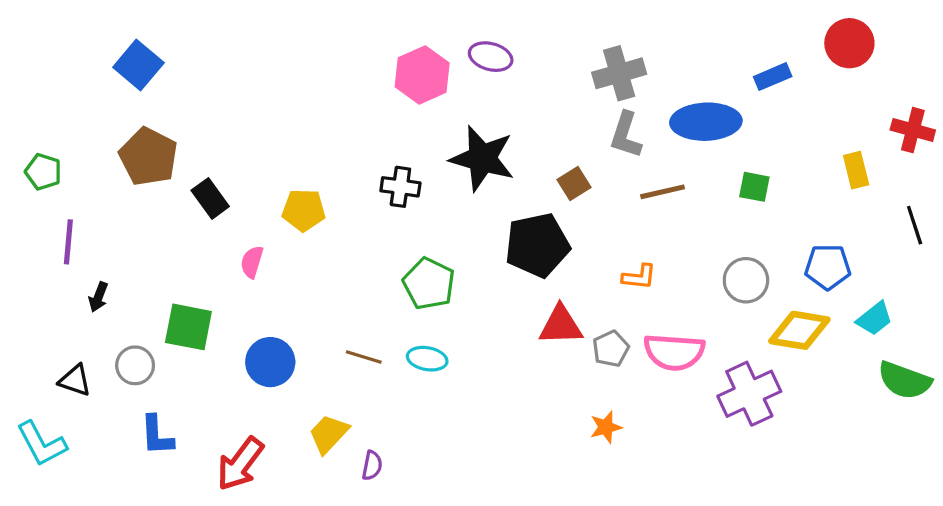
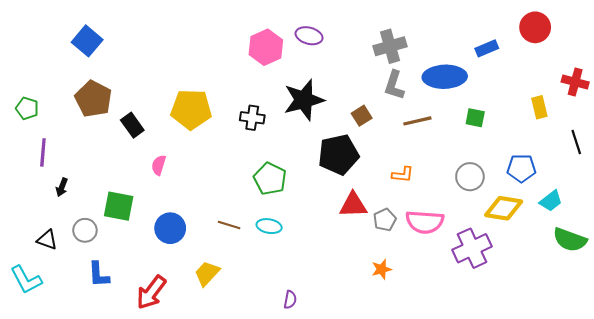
black star: (482, 158) -> (304, 100), turned -30
yellow pentagon: (304, 210) -> (191, 109), moved, size x1.5
purple semicircle: (372, 466) -> (290, 300), moved

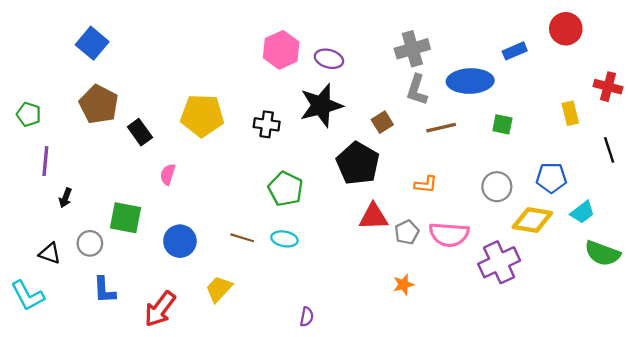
purple ellipse: (309, 36) -> (329, 59), moved
black pentagon: (338, 155) -> (358, 163), turned -30

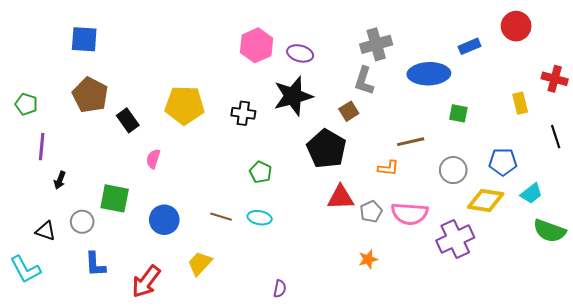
blue square: (92, 43) -> (84, 39), turned -36
gray L-shape: (417, 90) -> (364, 81), moved
brown line: (441, 128) -> (411, 142), moved
green pentagon: (286, 189) -> (261, 172), size x0.7

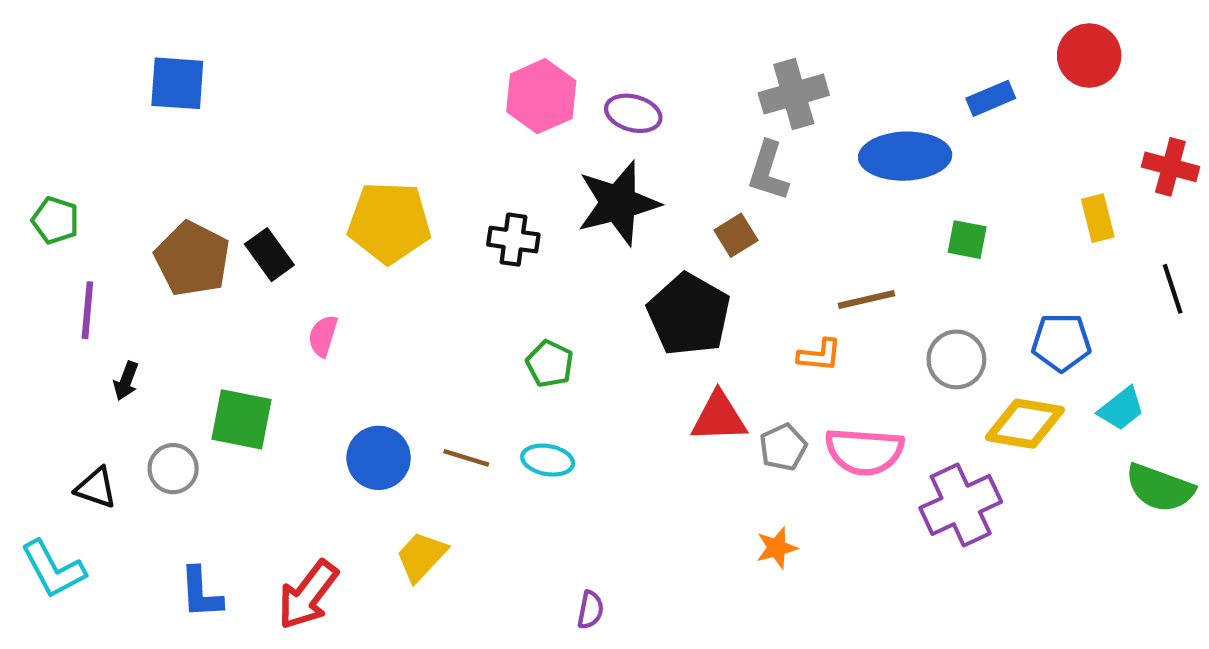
brown pentagon: (90, 95) -> (192, 259), moved
blue circle: (164, 220) -> (379, 458), moved
blue L-shape: (95, 264) -> (201, 593), moved

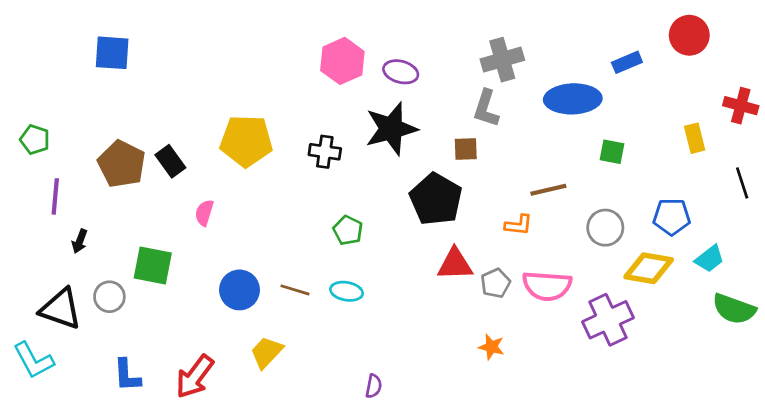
brown square: (736, 235) -> (466, 149), turned 30
black triangle: (96, 488) -> (61, 309), size x1.6
orange star: (777, 548) -> (491, 347), turned 30

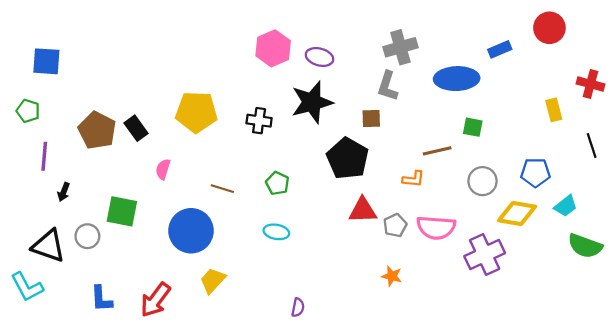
blue square: (112, 53) -> (46, 61), moved
green square: (612, 152) -> (473, 127), moved
blue circle: (239, 290) -> (191, 231), size x1.4
brown line: (295, 290) -> (222, 189), moved

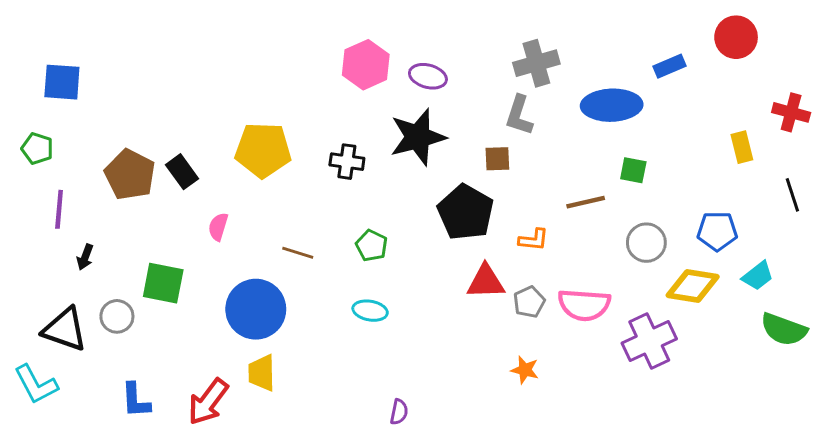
orange L-shape: (413, 179) -> (534, 240), moved
yellow trapezoid: (213, 280) -> (262, 373), moved, turned -44

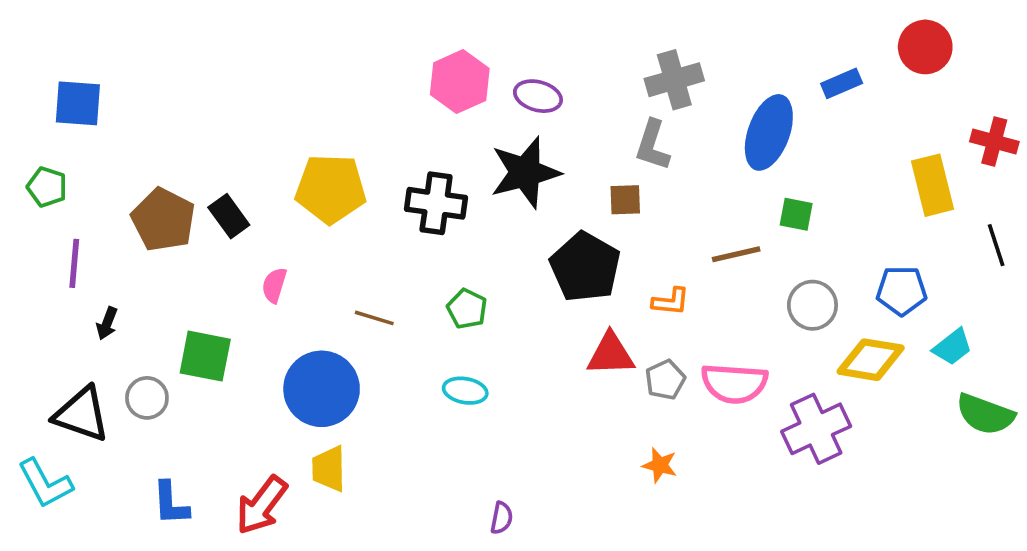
blue ellipse: (612, 105) -> (769, 132), turned -68
yellow rectangle: (742, 147) -> (932, 185), size x1.5
black cross: (347, 162) -> (436, 203), size x1.4

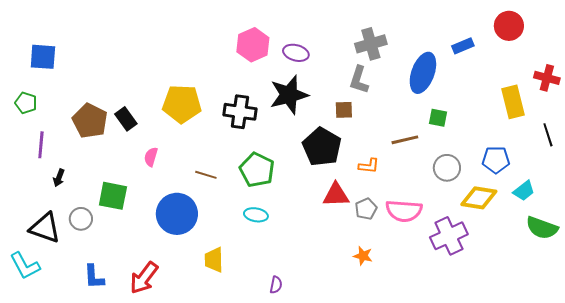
green pentagon: (467, 309) -> (257, 170), size x1.6
yellow trapezoid: (329, 469) -> (214, 260), moved

